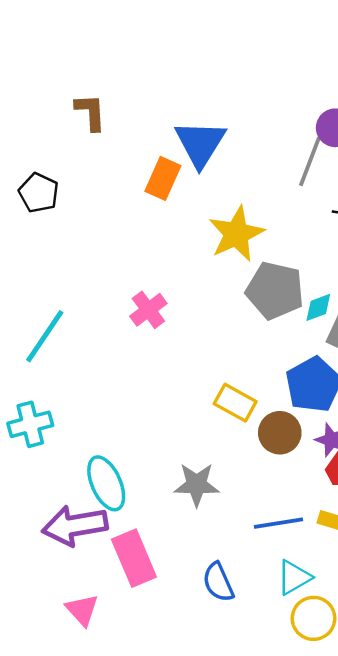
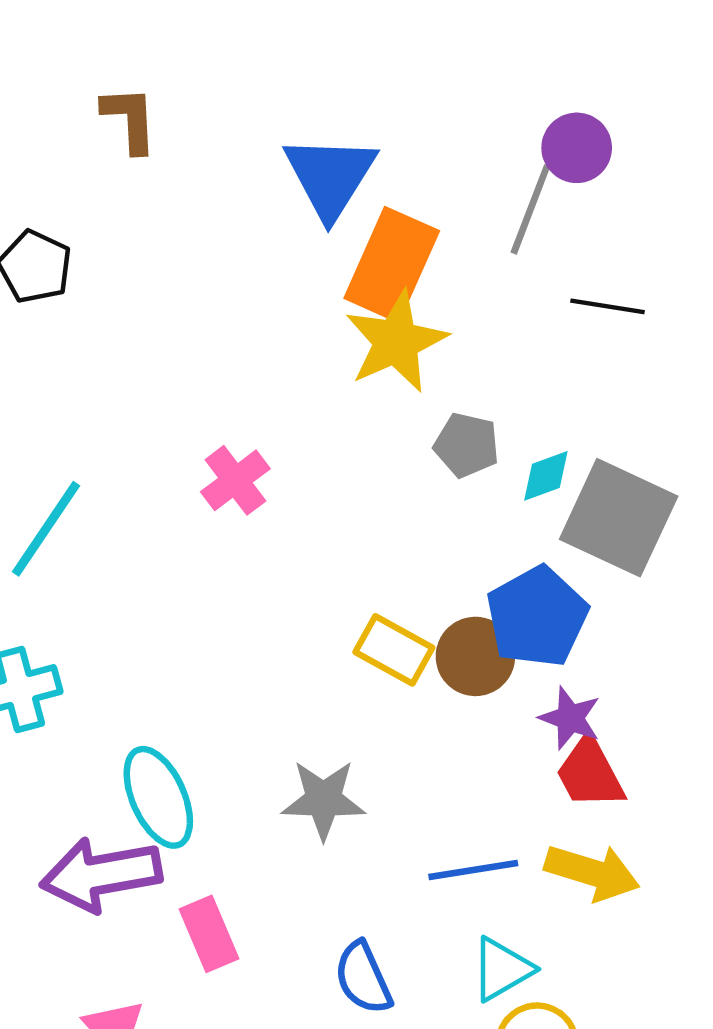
orange rectangle: (163, 178) -> (392, 265), moved, size x1.4
gray pentagon: (275, 291) -> (467, 445), size x0.6
brown circle: (280, 433) -> (475, 656), moved
pink rectangle: (134, 558) -> (209, 934), size x0.7

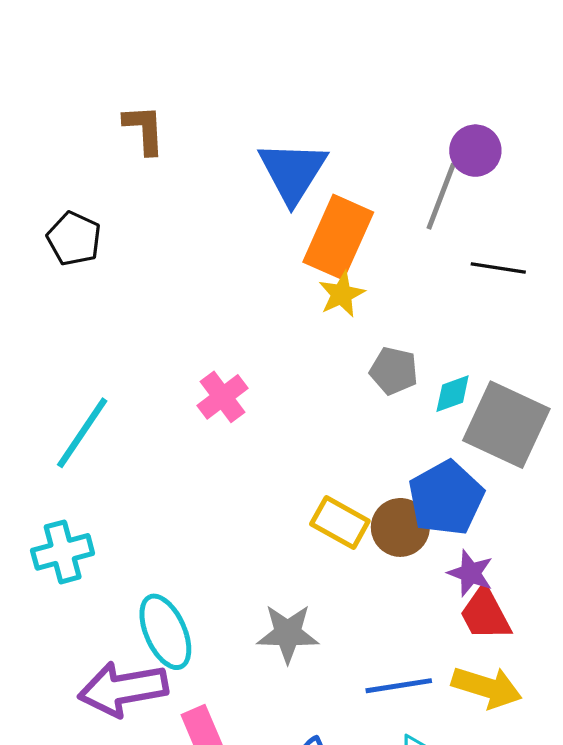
yellow star: (396, 342) -> (342, 294), size x0.6

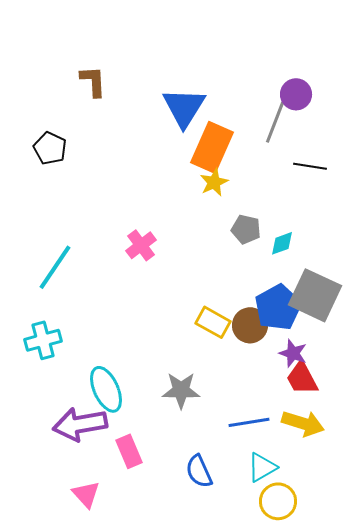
gray square: (506, 425) -> (315, 295), moved

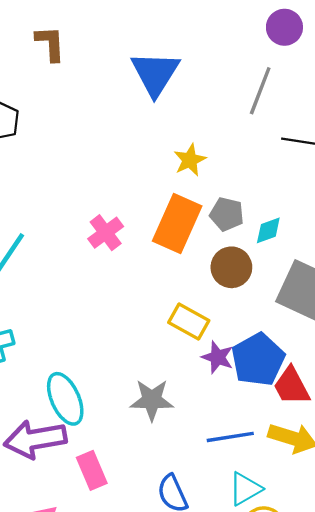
purple circle: (296, 94) -> (284, 27), moved
orange rectangle: (212, 147) -> (177, 223), moved
blue pentagon: (278, 307) -> (258, 360), moved
brown circle: (250, 325) -> (231, 267), moved
purple star: (293, 353) -> (218, 357), moved

